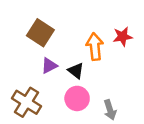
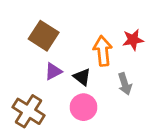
gray arrow: (110, 110) -> (125, 84), moved

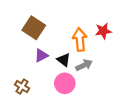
gray arrow: (125, 84) -> (84, 65), moved, turned -98
brown cross: (29, 111) -> (22, 87), size x0.6

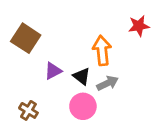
brown square: (34, 28) -> (26, 38), moved
red star: (103, 31) -> (139, 26), moved

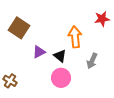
gray arrow: (107, 83) -> (92, 61), moved, turned 140
brown cross: (28, 110) -> (10, 81), moved

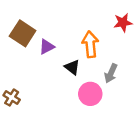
purple triangle: (39, 52) -> (47, 47), moved
pink circle: (61, 78) -> (90, 94), moved

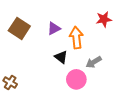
purple triangle: (47, 47) -> (54, 28), moved
gray arrow: (111, 73) -> (94, 62), turned 35

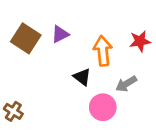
red star: (104, 19) -> (140, 41), moved
purple triangle: (54, 28) -> (60, 34), moved

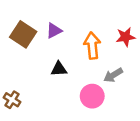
black triangle: (82, 77) -> (59, 69), moved, turned -42

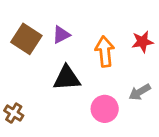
black triangle: (59, 69) -> (67, 78), size x1.5
gray arrow: (113, 75) -> (140, 92), moved

